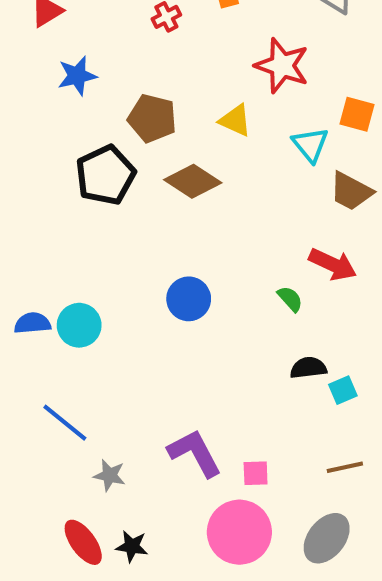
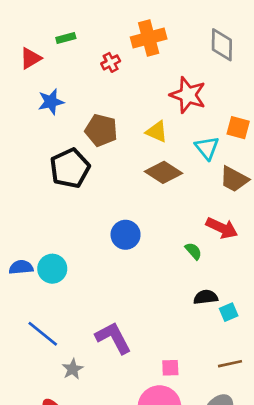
brown diamond: (193, 181) -> (164, 172), moved
blue circle: (189, 299) -> (126, 235), moved
purple L-shape: (195, 453) -> (113, 338), moved
gray star: (110, 475) -> (73, 369), turned 30

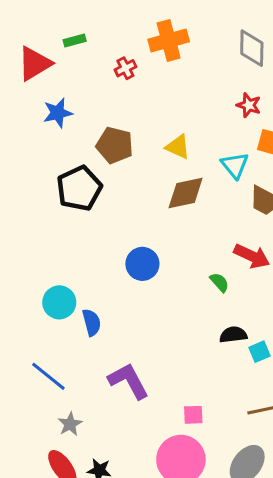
red triangle: (31, 58) -> (35, 64), size x1.4
red star: (188, 95) -> (249, 105), moved, size x0.6
brown diamond: (164, 172) -> (186, 193), turned -45
blue semicircle: (21, 267) -> (92, 322), moved, turned 80
gray star: (73, 369) -> (70, 424), moved

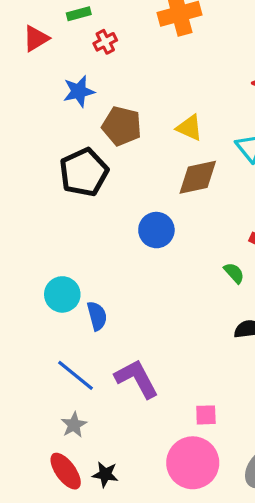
red triangle: (35, 64) -> (36, 39), size x0.7
red cross: (125, 68) -> (105, 42), moved
blue star: (58, 113) -> (79, 91), moved
blue circle: (142, 264) -> (156, 230), moved
blue line: (48, 376) -> (76, 375), moved

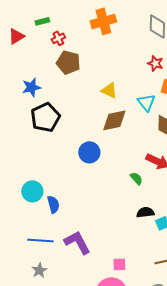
blue star: (79, 91) -> (31, 87), moved
brown pentagon: (122, 126) -> (68, 62), moved
blue line: (76, 375) -> (40, 240), turned -35

